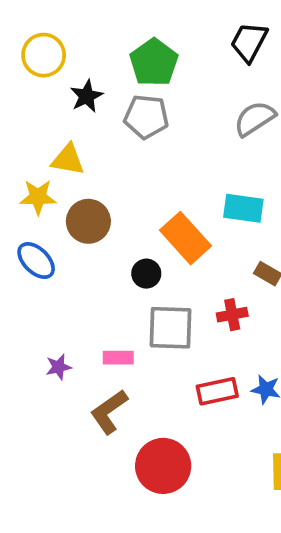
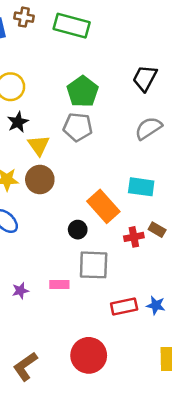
black star: (87, 96) -> (18, 122), moved
yellow triangle: (68, 160) -> (39, 145), moved, turned 45
brown circle: (88, 221) -> (40, 180), moved
red cross: (232, 315) -> (134, 237), moved
brown L-shape: (109, 412) -> (25, 366), moved

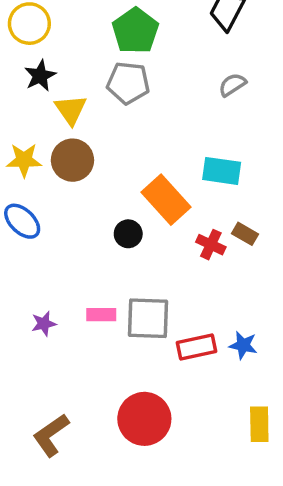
gray semicircle: (149, 128) -> (232, 85), size x0.7
red cross: (134, 237) -> (211, 245), turned 36
gray square: (94, 265) -> (148, 318), moved

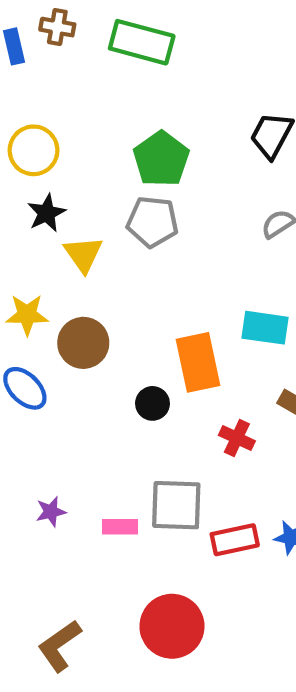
brown circle: (72, 160) -> (83, 343), moved
orange rectangle: (166, 200) -> (198, 362), turned 30
red cross: (211, 245) -> (237, 438), moved
pink rectangle: (101, 315) -> (120, 527), moved

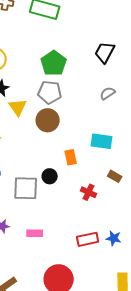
brown circle: (83, 343) -> (48, 120), moved
orange rectangle: (198, 362) -> (71, 157), size x0.6
gray square: (176, 505) -> (26, 188), moved

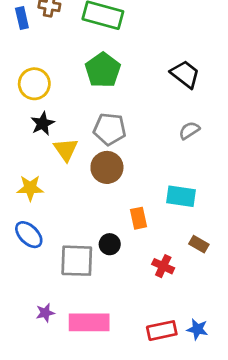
black trapezoid: (105, 52) -> (185, 74), turned 100
green pentagon: (54, 63) -> (103, 70), moved
pink rectangle: (35, 233) -> (89, 322), size x1.8

